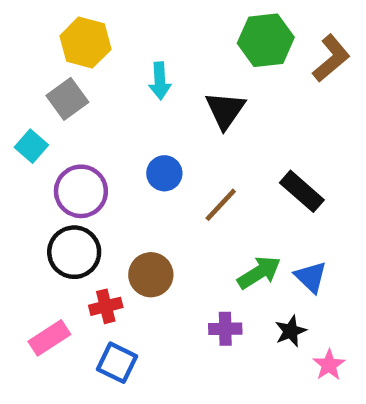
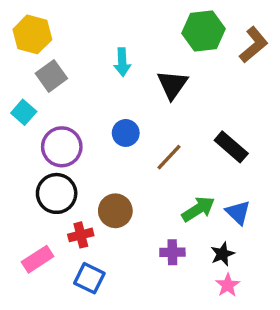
yellow hexagon: (85, 43) -> (32, 34), moved
pink star: (329, 365) -> (228, 285), moved

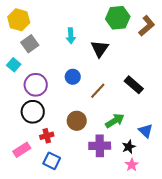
brown circle: (115, 211) -> (77, 121), moved
blue triangle: (238, 212) -> (146, 131), moved
purple cross: (172, 252) -> (100, 146), size x1.5

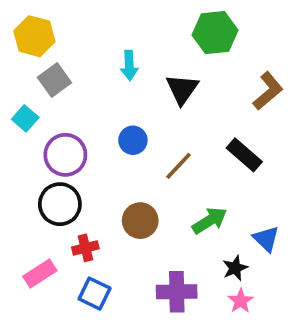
brown L-shape: (147, 26) -> (268, 91), moved
purple cross: (100, 146) -> (177, 292), moved

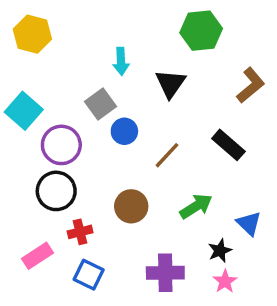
gray square: (54, 80) -> (101, 104), moved
cyan square: (25, 118) -> (24, 111), size x1.5

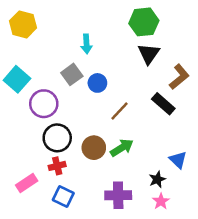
black triangle: (170, 84) -> (149, 54), moved
brown L-shape: (251, 85) -> (179, 77), moved
blue circle: (124, 131) -> (97, 83), moved
black circle: (56, 191) -> (57, 138), moved
green arrow: (196, 206) -> (122, 148), moved

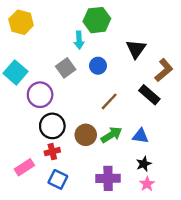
green hexagon: (144, 22) -> (97, 20), moved
blue circle: (97, 83) -> (98, 66), moved
blue triangle: (178, 160) -> (140, 136), moved, turned -36

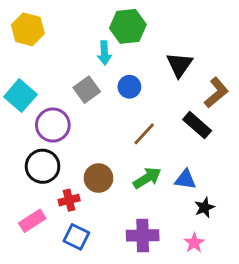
black circle: (52, 126) -> (43, 166), moved
brown circle: (86, 135) -> (98, 178), moved
black star: (144, 164) -> (204, 207), moved

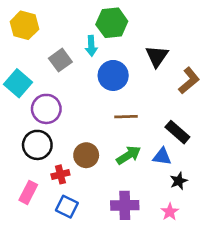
blue circle: (129, 87) -> (113, 75), size x1.5
gray square: (87, 90) -> (60, 60), moved
black rectangle: (197, 125) -> (177, 132), moved
brown line: (144, 134) -> (126, 117), turned 45
pink rectangle: (32, 221) -> (28, 192), turned -30

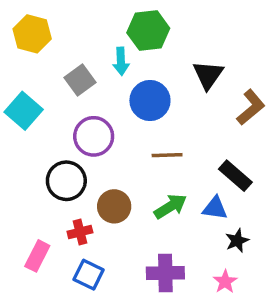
purple circle: (46, 109) -> (94, 136), moved
black circle: (37, 145) -> (66, 181), moved

